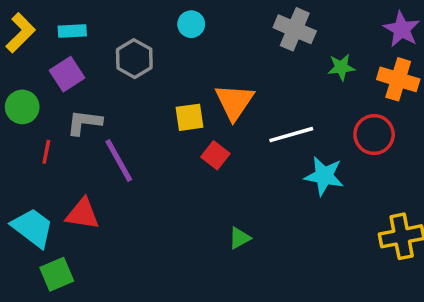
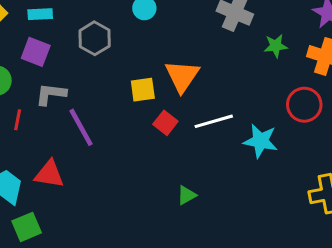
purple square: (67, 74) -> (36, 52), turned -36
white line: (291, 135) -> (214, 121), moved

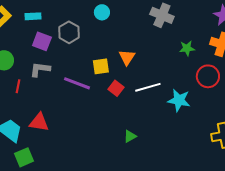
green star: (276, 46) -> (187, 48), moved
purple square: (36, 52) -> (42, 41), moved
orange triangle: (182, 76) -> (127, 57), size x0.7
purple line: (81, 127) -> (77, 83), moved, turned -40

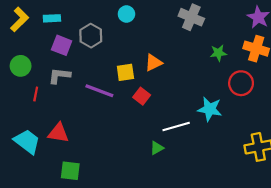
orange triangle: (127, 57) -> (153, 63), turned 30
white line: (148, 87) -> (176, 126), moved
green square: (24, 157) -> (70, 171), moved, turned 30

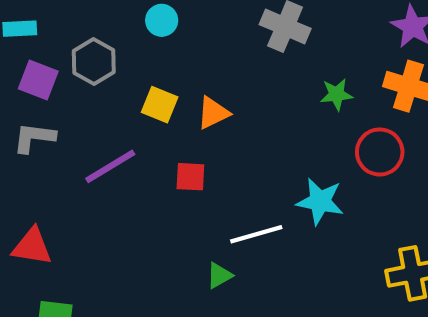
yellow square: (125, 72) -> (160, 105), moved, turned 30
purple line: (99, 91) -> (110, 166), turned -52
red square: (142, 96) -> (190, 177), turned -35

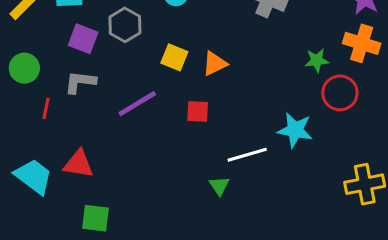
green star: (336, 94) -> (317, 60), moved
green triangle: (219, 275) -> (219, 186), turned -35

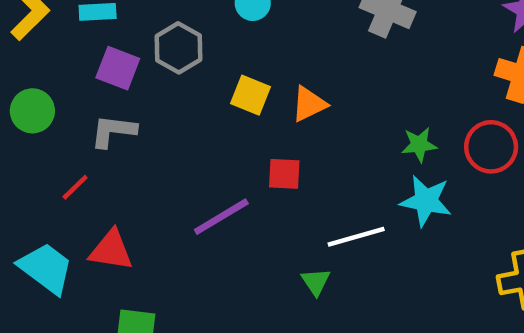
green star: (317, 60) -> (419, 145), moved
purple line: (137, 104) -> (221, 217), moved
red line: (46, 108) -> (75, 187), moved, turned 35

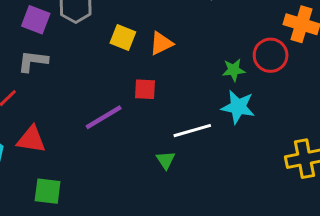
red circle: (491, 147) -> (271, 55), moved

